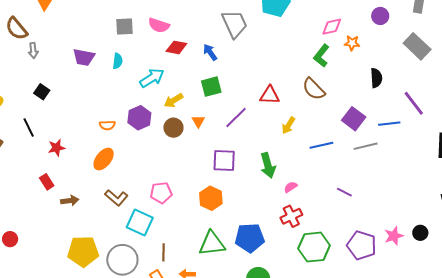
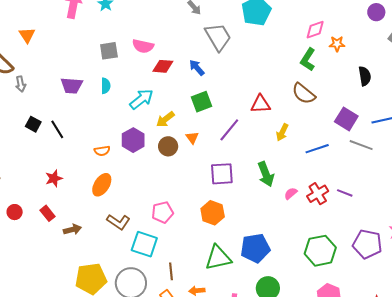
purple circle: (380, 16) -> (376, 12), moved
black line: (29, 127) -> (57, 129), moved
gray line: (366, 146) -> (361, 145), turned 40
red cross: (291, 216) -> (318, 194), moved
red circle: (10, 239) -> (15, 212), moved

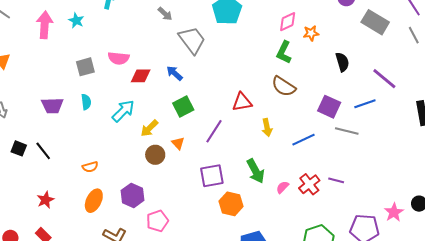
yellow arrow: (282, 132) -> (267, 128), turned -30
purple hexagon: (133, 140) -> (132, 195), moved
orange hexagon: (213, 213) -> (231, 204), moved

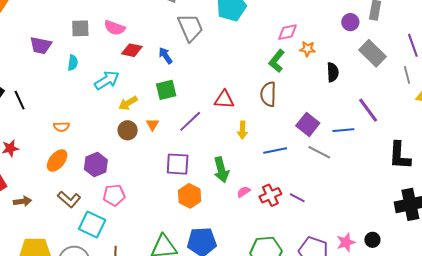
black semicircle: (342, 62) -> (333, 72), moved
brown semicircle: (284, 86) -> (268, 94), turned 45
purple trapezoid: (52, 106) -> (41, 45), moved

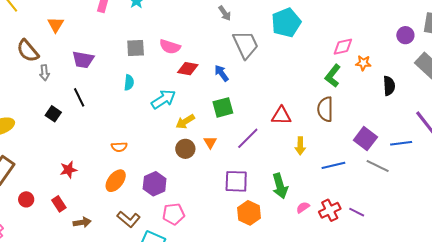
purple trapezoid: (41, 45) -> (83, 60), moved
black line: (20, 100) -> (79, 97), moved

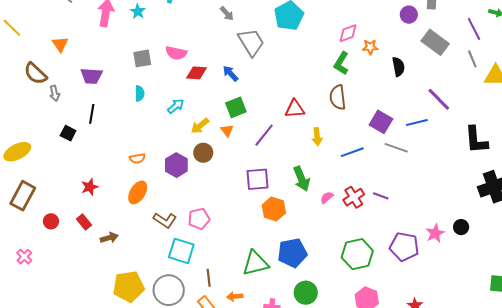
black line: (79, 97) -> (92, 114), turned 42
cyan arrow: (163, 99) -> (176, 106), size x0.7
orange triangle: (210, 142) -> (227, 130), moved
purple hexagon: (155, 184) -> (176, 165), moved
brown L-shape: (129, 219) -> (165, 220), moved

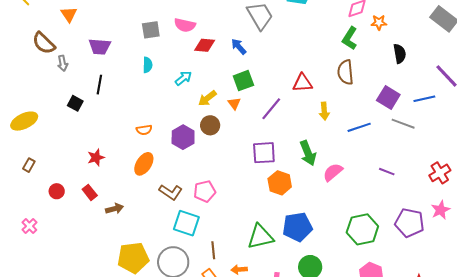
black semicircle: (398, 67) -> (400, 54), moved
brown rectangle: (23, 196) -> (29, 165), size x0.5
pink semicircle: (327, 197) -> (333, 172), size x1.5
red cross: (354, 197) -> (440, 173), moved

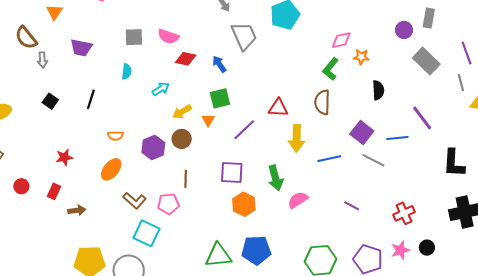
black line: (99, 85) -> (91, 99), moved
yellow arrow: (324, 111) -> (297, 138), size x1.5
red rectangle: (90, 192) -> (54, 191), turned 56
brown line: (213, 250) -> (186, 179), moved

